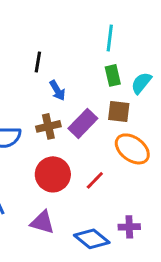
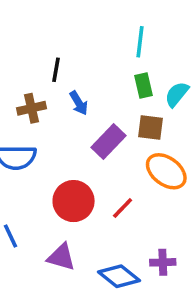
brown cross: (48, 126) -> (32, 108), moved

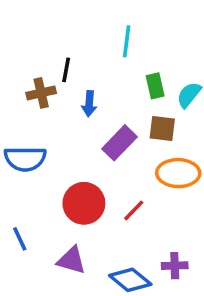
cyan line: (140, 42) -> (127, 41), moved
blue arrow: (79, 103) -> (89, 104), turned 35
brown cross: (32, 108) -> (41, 93), moved
orange ellipse: (166, 171) -> (178, 173), turned -36

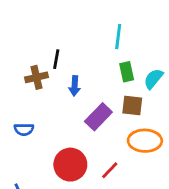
cyan line: (127, 41) -> (118, 37), moved
blue semicircle: (25, 159) -> (24, 129), size x0.6

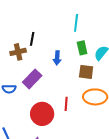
blue arrow: (75, 86) -> (57, 58), moved
purple rectangle: (98, 117) -> (32, 79), moved
red line: (110, 170) -> (66, 104), moved, turned -40

